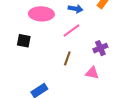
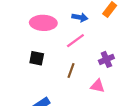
black square: (24, 41) -> (37, 58), moved

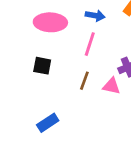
pink line: (75, 41) -> (90, 44), turned -36
pink triangle: (98, 86) -> (111, 86), moved

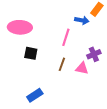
blue arrow: (95, 16) -> (82, 20), moved
pink ellipse: (50, 22) -> (20, 27), moved

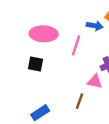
pink ellipse: (20, 27) -> (44, 34), moved
brown line: (62, 64) -> (80, 101), moved

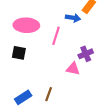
brown line: (80, 101) -> (49, 94), moved

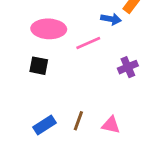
pink line: (56, 36) -> (88, 43), turned 48
pink triangle: (73, 69) -> (111, 125), moved

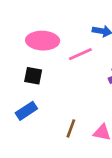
blue rectangle: (44, 125) -> (26, 111), moved

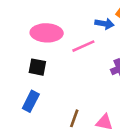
blue rectangle: (26, 111) -> (31, 101), turned -30

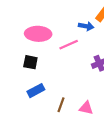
blue rectangle: (31, 101) -> (36, 91), moved, turned 35

